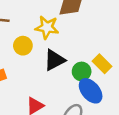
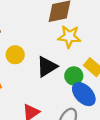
yellow star: (47, 27) -> (69, 37), moved

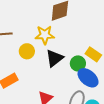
yellow star: (69, 37) -> (45, 35), moved

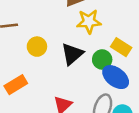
yellow star: (45, 35) -> (89, 22), moved

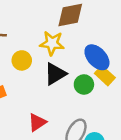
yellow star: (89, 22) -> (52, 43), moved
blue ellipse: (116, 77) -> (97, 57), moved

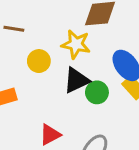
green circle: (84, 84) -> (97, 92), moved

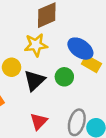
black triangle: (76, 80) -> (34, 81), moved

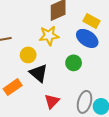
yellow rectangle: (91, 64) -> (92, 21), moved
black triangle: (34, 81) -> (39, 73), moved, turned -36

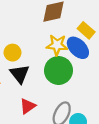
yellow star: (49, 36) -> (57, 45), moved
green circle: (74, 63) -> (58, 70), size x1.6

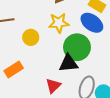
yellow star: (57, 45) -> (59, 23), moved
black triangle: (20, 74) -> (68, 63), moved, turned -48

